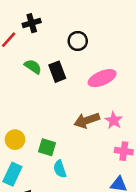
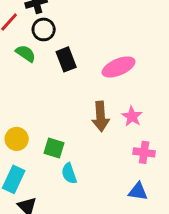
black circle: (78, 41) -> (44, 29), moved
green semicircle: (33, 67) -> (26, 53), moved
brown arrow: (87, 120) -> (101, 116), turned -75

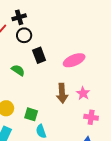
green semicircle: (26, 53) -> (18, 70), moved

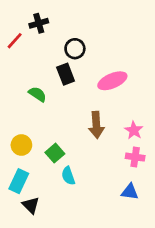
black circle: (24, 35) -> (75, 49), moved
pink star: (83, 93) -> (134, 130), moved
green square: (31, 114) -> (55, 153), turned 32

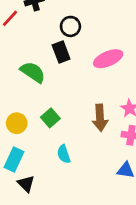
green semicircle: (37, 94) -> (33, 72), size x1.4
brown arrow: (96, 125) -> (100, 118), moved
green square: (55, 153) -> (50, 118), moved

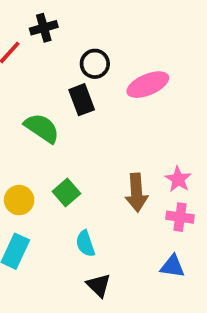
pink ellipse: (108, 59) -> (148, 85), moved
black triangle: (26, 184) -> (99, 285), moved

